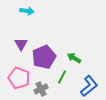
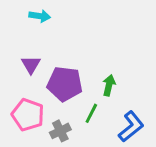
purple pentagon: (44, 57) -> (65, 84), turned 30
green arrow: (74, 58) -> (109, 85), turned 72

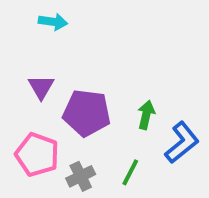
green line: (91, 113) -> (130, 172), moved
blue L-shape: (131, 127) -> (182, 143), moved

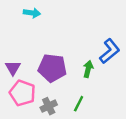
purple triangle: (41, 87) -> (13, 68), moved
blue L-shape: (182, 143) -> (110, 51), moved

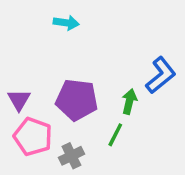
cyan arrow: (32, 13) -> (66, 23), moved
green line: (79, 104) -> (115, 135), moved

